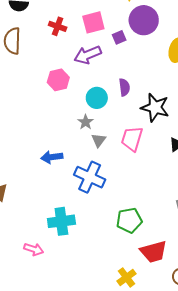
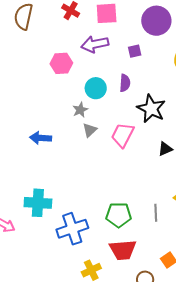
purple square: (119, 37) -> (135, 51), moved
blue cross: (90, 177) -> (72, 229), moved, turned 36
green pentagon: (129, 220) -> (119, 215), moved

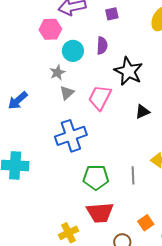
pink hexagon: (61, 63) -> (50, 29), moved
blue arrow: (40, 138) -> (18, 101), turned -45
blue cross: (72, 229) -> (71, 136), moved

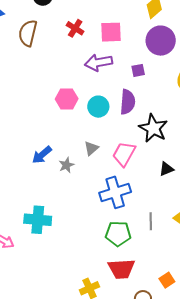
pink hexagon: (50, 29) -> (67, 99), moved
purple semicircle: (102, 46) -> (128, 102), size x1.4
gray star: (57, 72) -> (66, 165), moved
blue cross: (71, 136) -> (115, 192), moved
gray line: (133, 175) -> (151, 221), moved

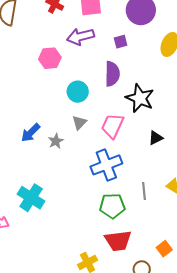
pink hexagon: (67, 99) -> (50, 58), moved
cyan circle: (98, 107) -> (78, 92), moved
cyan cross: (38, 220) -> (31, 198), turned 32

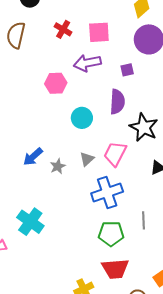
gray triangle: (79, 123) -> (87, 159), moved

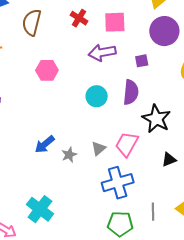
pink hexagon: (56, 83) -> (47, 70), moved
cyan circle: (82, 118) -> (97, 96), moved

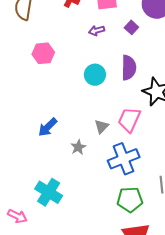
purple arrow: (102, 52) -> (97, 31), size x0.6
purple square: (142, 61) -> (131, 27), moved, turned -32
gray star: (69, 155) -> (78, 147), moved

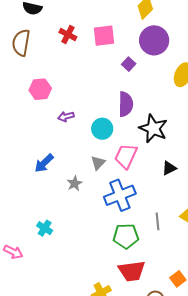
purple arrow: (97, 31) -> (66, 117), moved
cyan circle: (95, 75) -> (102, 129), moved
cyan cross: (49, 192) -> (45, 228), size x0.6

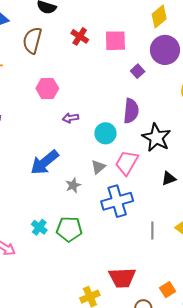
blue arrow: (44, 163) -> (44, 162), size x1.4
green pentagon: (126, 236) -> (69, 229), moved

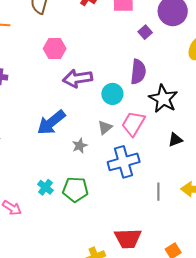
purple arrow: (70, 118) -> (78, 78), size x1.8

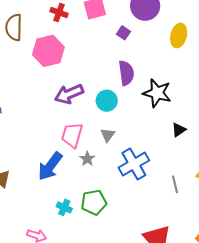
pink hexagon: (55, 49) -> (48, 51), moved, size x1.4
blue arrow: (51, 123) -> (50, 166), moved
pink trapezoid: (133, 124) -> (72, 135), moved

